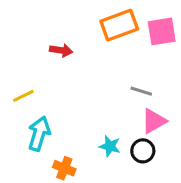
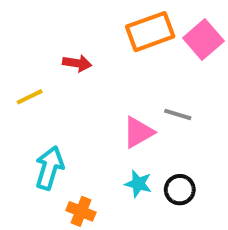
pink square: (162, 31) -> (203, 40), turned -32
yellow line: (23, 96) -> (30, 97), moved
pink triangle: (154, 121) -> (138, 132), moved

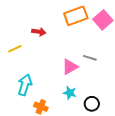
black circle: (180, 190) -> (92, 104), moved

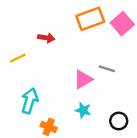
black circle: (92, 104) -> (119, 121), moved

